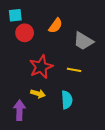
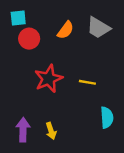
gray trapezoid: (83, 41) -> (98, 28), moved
yellow arrow: (38, 94) -> (51, 131), moved, turned 56
cyan semicircle: (67, 100) -> (107, 117), moved

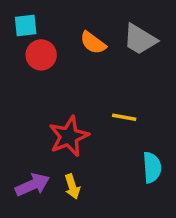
orange semicircle: (66, 30) -> (93, 43), turned 90
red star: (49, 79) -> (69, 136), moved
purple arrow: (23, 130) -> (32, 185), turned 65

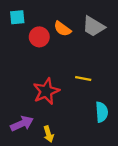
red circle: (41, 55) -> (39, 37), moved
yellow arrow: (72, 187) -> (48, 134), moved

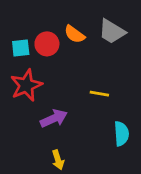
cyan square: (17, 17) -> (21, 48), moved
red star: (46, 91) -> (26, 85), moved
purple arrow: (22, 124) -> (54, 118), moved

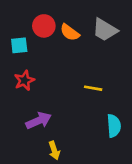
red circle: (47, 44) -> (44, 26), moved
red star: (26, 85) -> (24, 80), size x0.7
purple arrow: (54, 118) -> (39, 121), moved

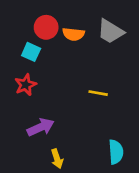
orange semicircle: (70, 32) -> (73, 34), turned -30
cyan square: (19, 45) -> (31, 52), moved, turned 30
cyan semicircle: (114, 126) -> (116, 152), moved

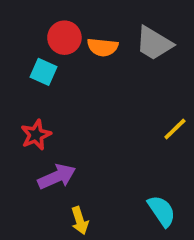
red star: (26, 85) -> (36, 135), moved
yellow line: (98, 93) -> (175, 129), moved, turned -54
cyan semicircle: (116, 152) -> (162, 211), turned -30

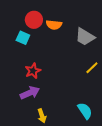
gray trapezoid: (154, 43) -> (85, 37), moved
red star: (36, 135) -> (33, 71), moved

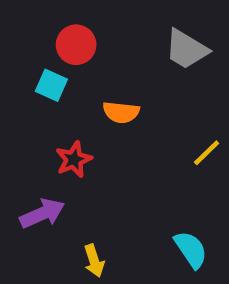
orange semicircle: (54, 25) -> (121, 112), moved
gray trapezoid: (85, 37) -> (186, 49), moved
purple arrow: (30, 93) -> (42, 213), moved

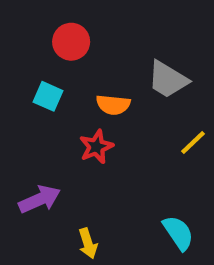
gray trapezoid: (186, 49) -> (168, 79), moved
cyan square: (51, 85) -> (48, 96), moved
red star: (74, 159) -> (96, 147), moved

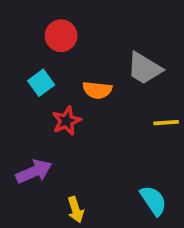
cyan square: (48, 96) -> (41, 83), turned 30
yellow line: (193, 143) -> (166, 123), turned 40
red star: (96, 147) -> (67, 121), moved

